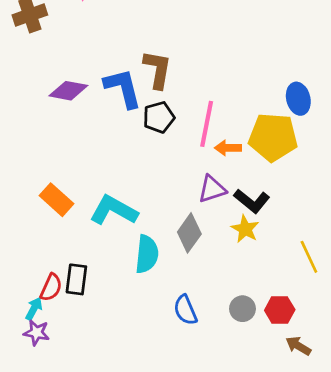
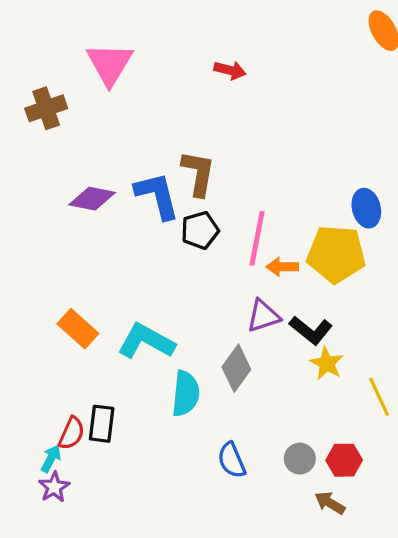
yellow star: (245, 229) -> (327, 363), moved
purple star: (37, 333) -> (54, 487), turned 30
brown arrow: (298, 346) -> (330, 503), moved

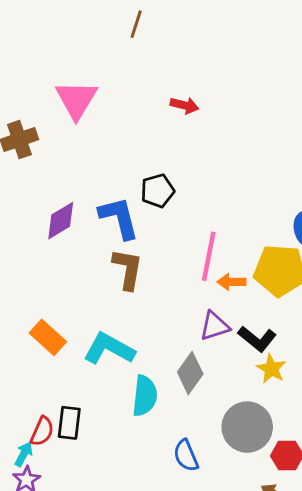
brown L-shape: (198, 173) -> (128, 269), moved
purple diamond: (92, 199) -> (61, 221), turned -42
black pentagon: (200, 230) -> (157, 191), moved
gray circle: (300, 459) -> (247, 427), moved, size x1.8

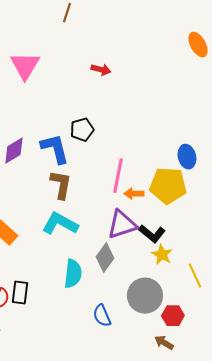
purple triangle: (214, 326) -> (122, 225), size x1.4
cyan L-shape: (109, 349) -> (60, 224), moved

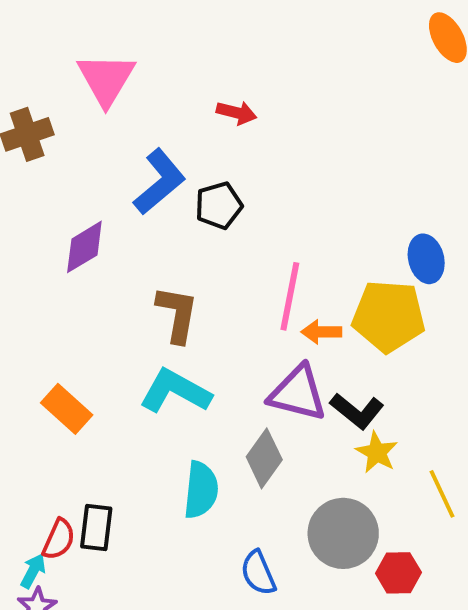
red arrow: (101, 70) -> (237, 113), moved
blue L-shape: (55, 149) -> (159, 182), moved, turned 64
purple triangle: (122, 225) -> (298, 393), turned 32

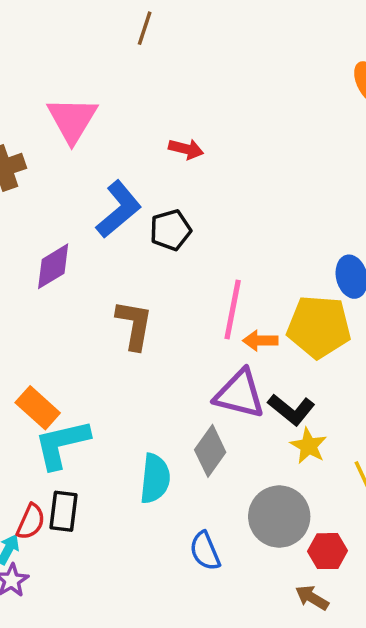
cyan L-shape: (175, 391) -> (62, 444), moved, turned -42

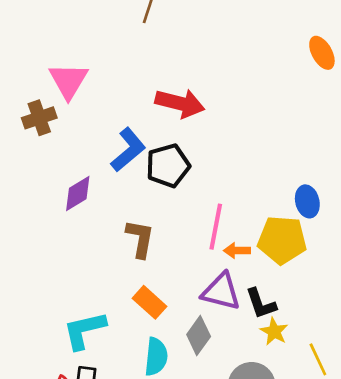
pink triangle: (72, 120) -> (68, 81), moved
red arrow: (186, 149) -> (180, 103), size x1.8
black pentagon: (171, 230) -> (168, 166), size x1.4
orange rectangle: (38, 408) -> (149, 302), moved
black L-shape: (291, 410) -> (261, 304), turned 32

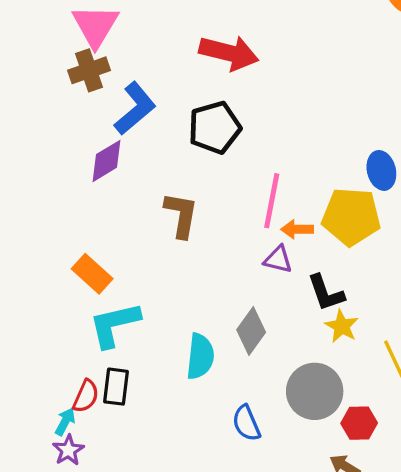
brown cross: (39, 118) -> (89, 70), moved
blue L-shape: (128, 150) -> (135, 108), moved
purple triangle: (221, 292) -> (278, 259), moved, size x0.6
orange rectangle: (149, 302) -> (92, 274), moved

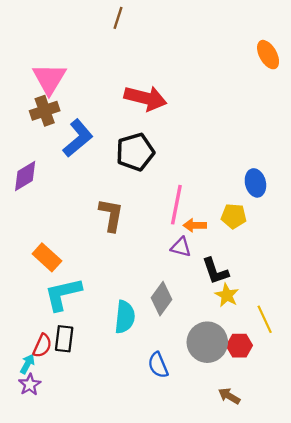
purple diamond: (106, 161) -> (25, 176), moved
yellow pentagon: (351, 217) -> (234, 216), size x0.6
red hexagon: (359, 423) -> (239, 346), moved

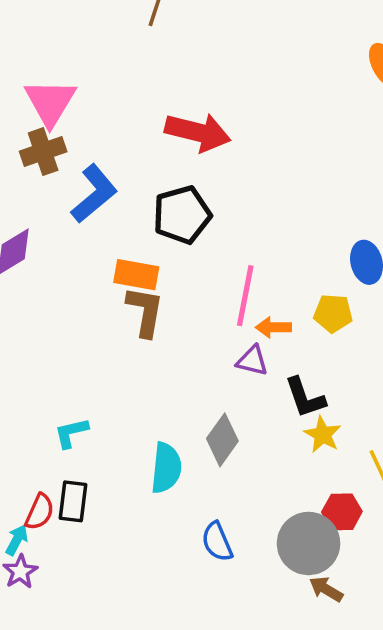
orange rectangle: (47, 257) -> (136, 275), moved, turned -32
cyan L-shape: (63, 294) -> (71, 433), size x0.6
gray circle: (207, 342) -> (309, 543), moved

